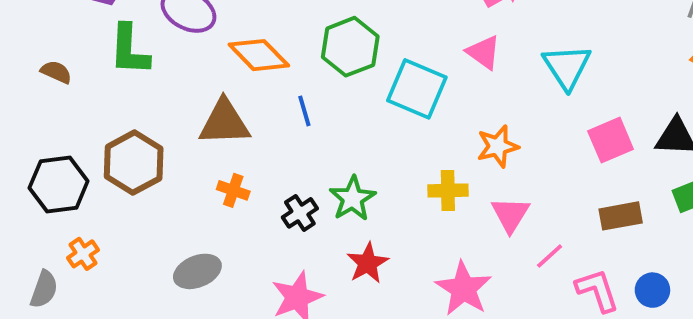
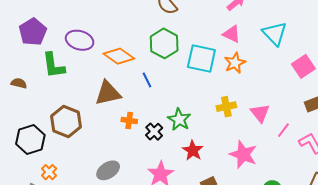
orange star: (498, 146) -> (235, 63), moved
orange cross: (233, 190) -> (129, 121), moved

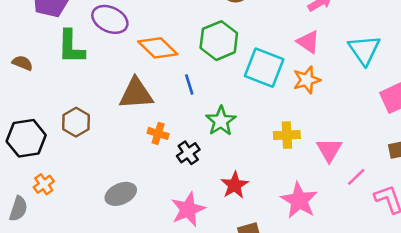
green star: (179, 119) -> (221, 121), moved
brown hexagon: (66, 122) -> (76, 122), size x0.7

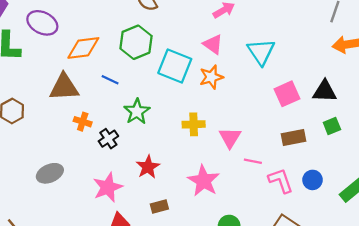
orange diamond: (158, 48) -> (83, 48), turned -52
blue line: (189, 84) -> (110, 80), turned -48
pink line: (356, 177) -> (253, 161), turned 54

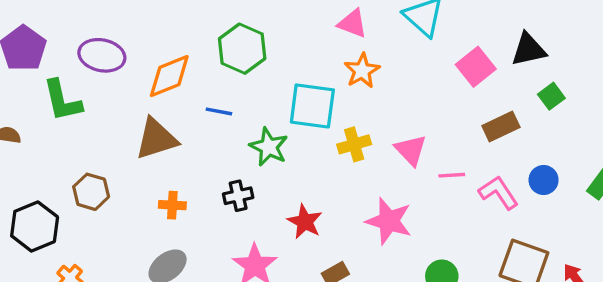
cyan square: (175, 66) -> (312, 106), moved
orange cross: (83, 122) -> (172, 205), moved
black cross: (108, 139) -> (238, 196), turned 36

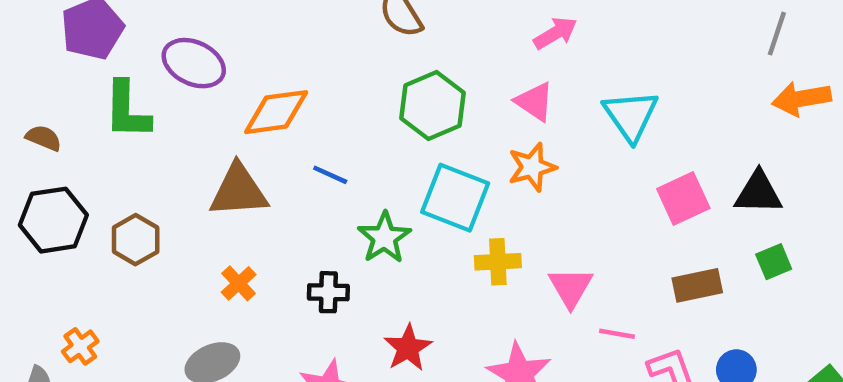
green hexagon: (242, 49) -> (433, 105), moved
orange cross: (172, 205) -> (239, 283), turned 30
black hexagon: (35, 226) -> (53, 220), moved

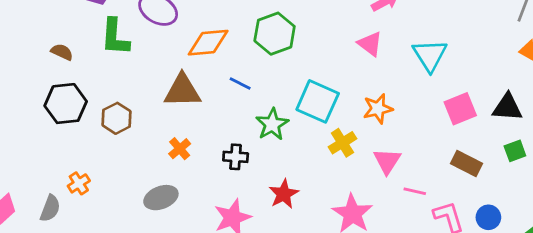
green hexagon: (433, 105) -> (275, 34), moved
orange star: (532, 167) -> (378, 109), moved
yellow cross: (498, 262) -> (342, 143), turned -32
brown rectangle: (697, 285) -> (466, 163), turned 36

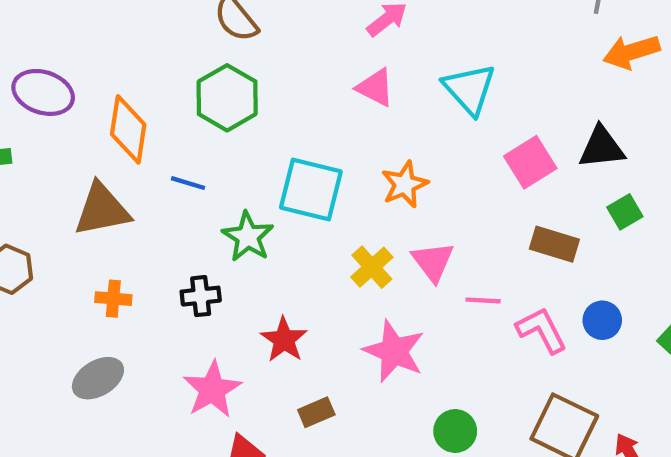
orange diamond: (208, 43) -> (128, 129), turned -66
yellow cross: (342, 143) -> (372, 267), moved
orange cross: (180, 149) -> (113, 299), turned -35

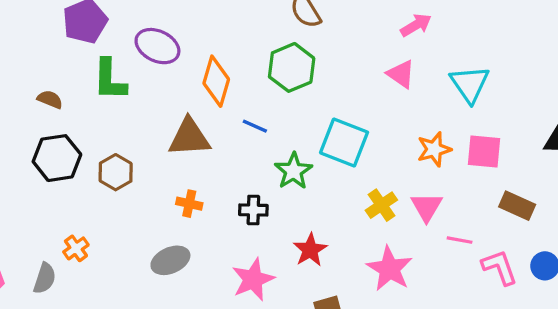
pink square: (530, 162) -> (484, 151), moved, turned 30
orange star: (405, 184) -> (434, 149), moved

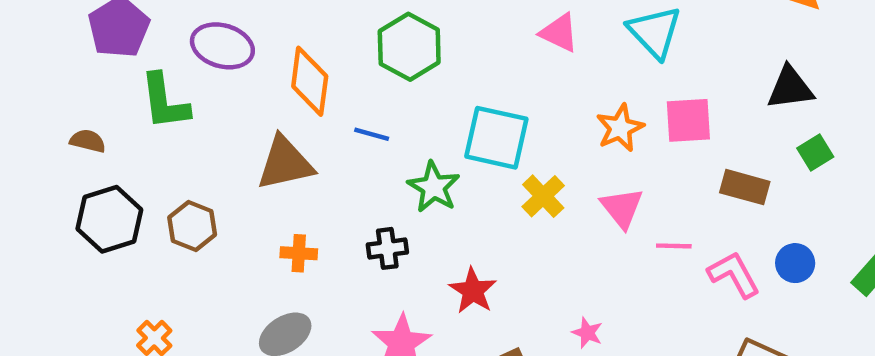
yellow cross: (381, 205) -> (543, 196), moved
pink star: (390, 269) -> (587, 333), moved, size x0.5

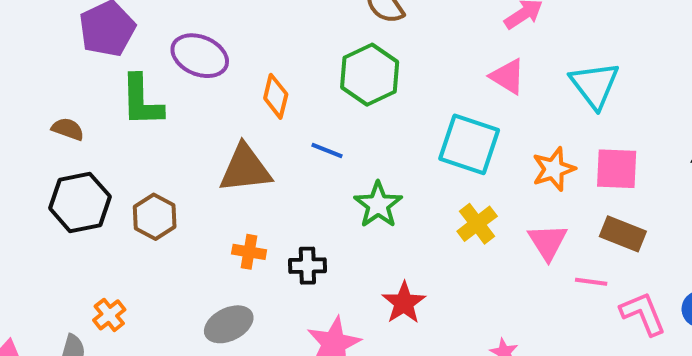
orange diamond: (310, 81) -> (276, 96), size x0.7
cyan square: (496, 138) -> (469, 144), moved
brown rectangle: (745, 187) -> (623, 234), moved
black cross: (387, 248) -> (307, 266), moved

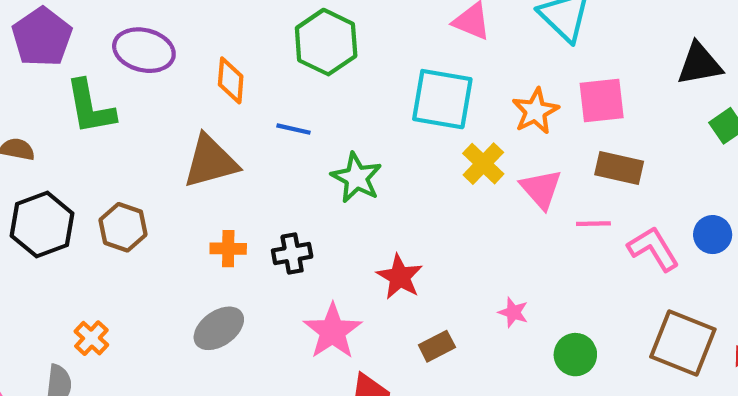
yellow cross: (477, 224) -> (483, 164), moved

